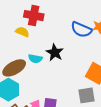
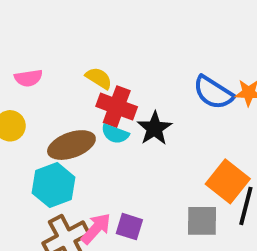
red cross: (34, 16) -> (117, 107), moved

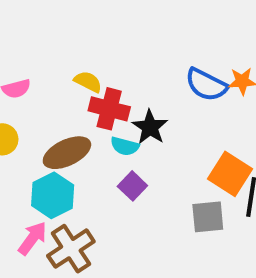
cyan semicircle: (115, 134) -> (125, 146), moved
purple square: (129, 227) -> (132, 186), moved, turned 32
pink arrow: (96, 229) -> (32, 238), moved

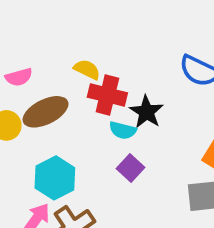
brown ellipse: (67, 153) -> (46, 112), moved

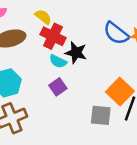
black star: (146, 112) -> (76, 53), turned -30

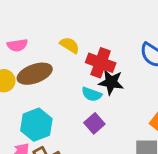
red cross: (53, 36) -> (101, 63), moved

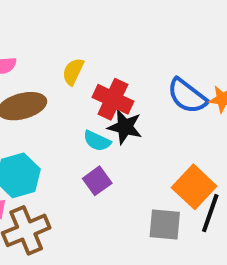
yellow semicircle: (70, 45) -> (73, 72), turned -102

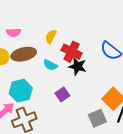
cyan semicircle: (97, 141) -> (50, 65), moved
gray square: (165, 224) -> (97, 118), turned -30

